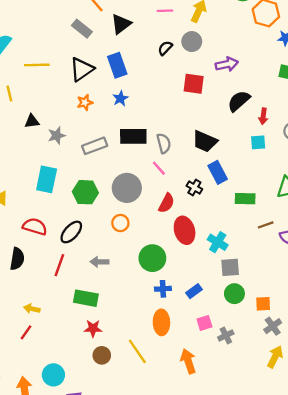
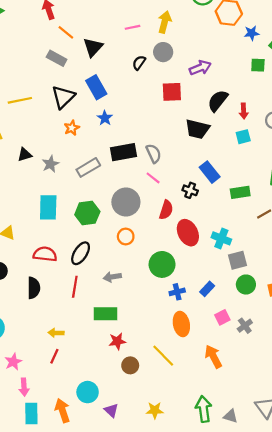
black trapezoid: (205, 141) -> (197, 129), moved

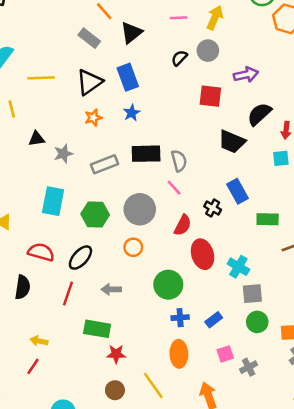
red star: (117, 341) -> (116, 354), moved

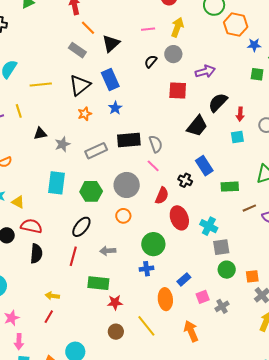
black trapezoid: (232, 142) -> (197, 126), turned -70
red semicircle: (41, 252) -> (31, 226), moved
blue cross: (180, 318) -> (147, 269), moved
blue rectangle: (214, 320) -> (184, 279), moved

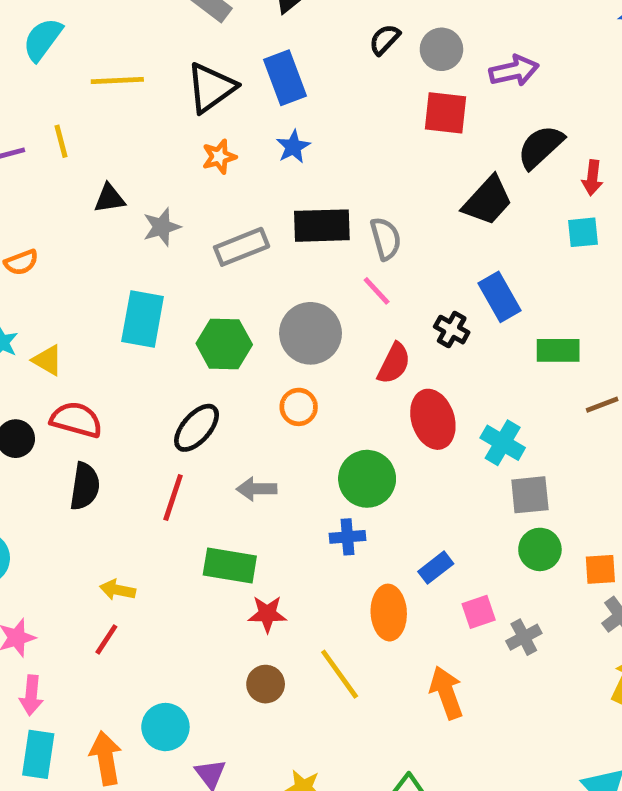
gray circle: (173, 54) -> (441, 49), moved

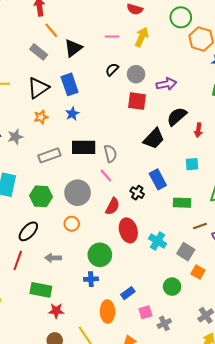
gray star: (162, 227) -> (15, 137), moved
cyan square: (583, 232) -> (192, 164), moved
gray square: (530, 495) -> (186, 252), moved, turned 36
orange square: (600, 569) -> (198, 272), moved, turned 32

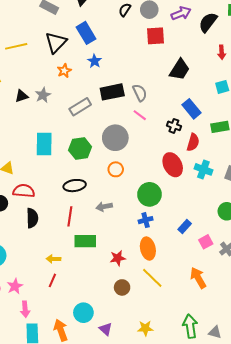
black semicircle: (177, 116) -> (208, 22), moved
red semicircle: (112, 206) -> (193, 142), moved
black ellipse: (28, 231) -> (75, 186), turned 50
green rectangle: (41, 290) -> (85, 241), moved
orange ellipse: (108, 312) -> (148, 249), moved

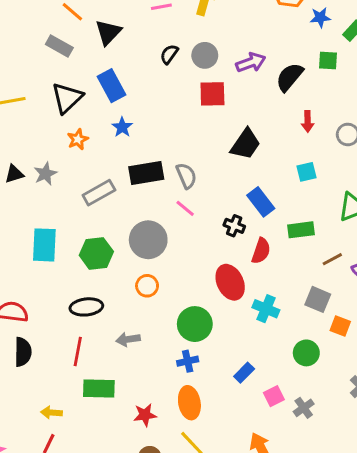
cyan cross: (203, 169) -> (266, 309), moved

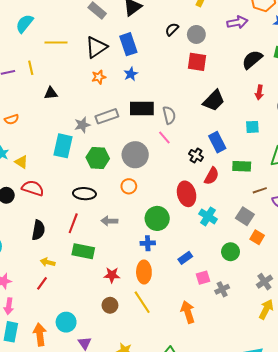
purple arrow: (251, 62) -> (237, 22), moved
gray star: (45, 174) -> (82, 125), moved
black semicircle: (23, 352) -> (38, 230), moved

